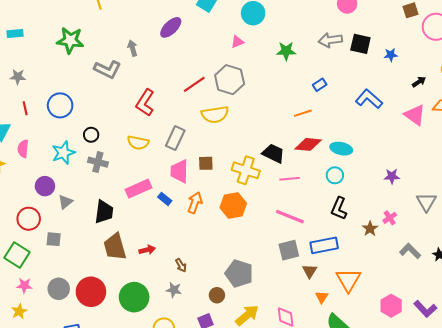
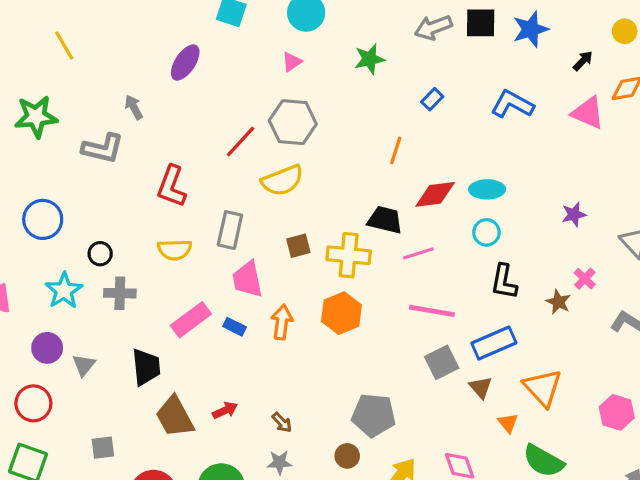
blue star: (391, 55) -> (531, 29), size x1.6
orange line: (303, 113) -> (396, 150), moved, turned -42
brown square: (206, 163) -> (298, 246), moved
gray square: (54, 239) -> (103, 448), moved

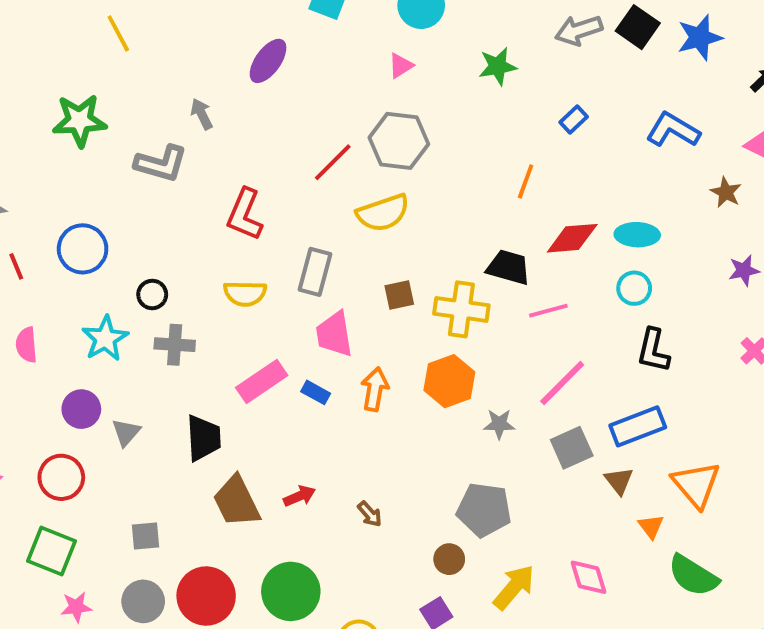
black square: (481, 23) -> (638, 27), turned 32
brown star: (558, 302) -> (726, 192), moved
pink line: (432, 311) -> (562, 383), turned -57
gray star: (279, 462) -> (499, 424), moved

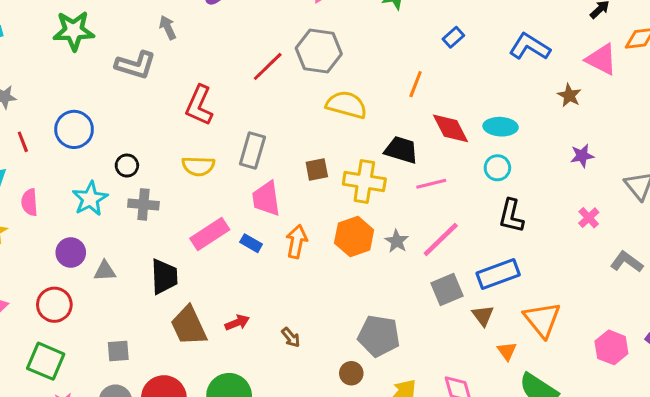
yellow semicircle: (383, 213) -> (346, 105), moved, turned -147
red diamond: (572, 238) -> (451, 128), turned 66
gray star: (499, 424) -> (397, 241), moved, turned 30
gray triangle: (126, 432) -> (105, 271), turned 45

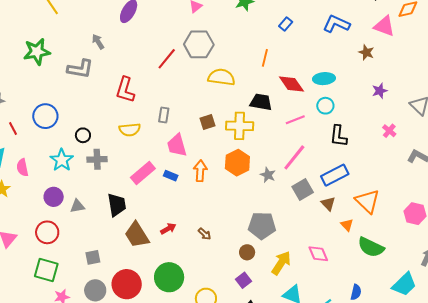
gray rectangle: (252, 151) -> (164, 115), size x0.7
pink line: (431, 184) -> (295, 120), moved
gray star: (397, 241) -> (268, 175), moved

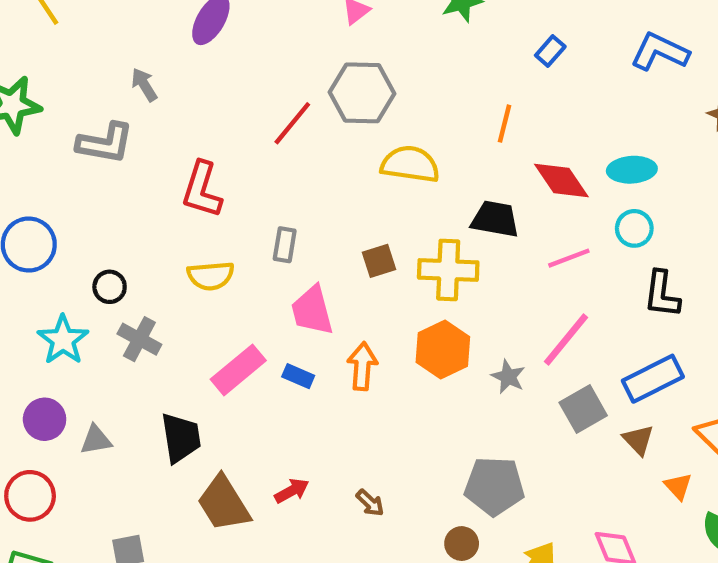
gray cross: (97, 159) -> (139, 339), turned 30

